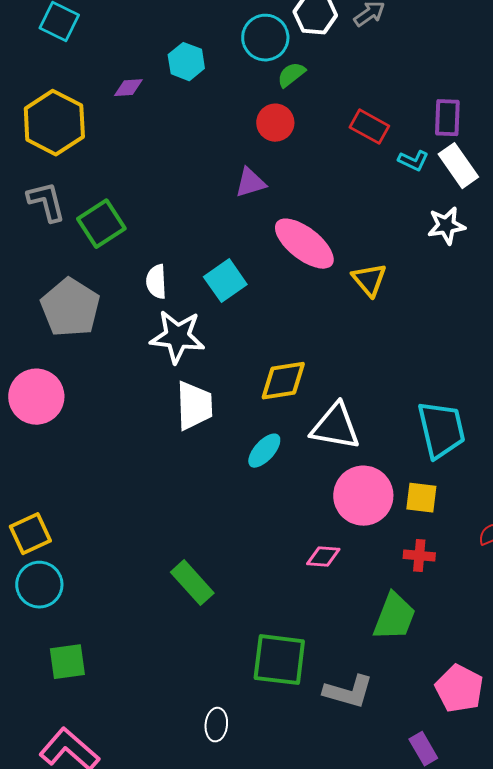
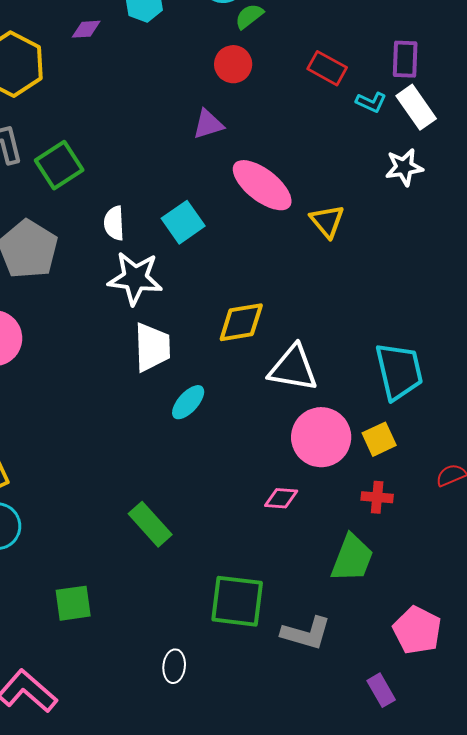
cyan ellipse: (264, 451) -> (188, 402), moved
yellow square: (421, 498) -> (379, 439), turned -32
green square: (67, 662) -> (73, 603), moved

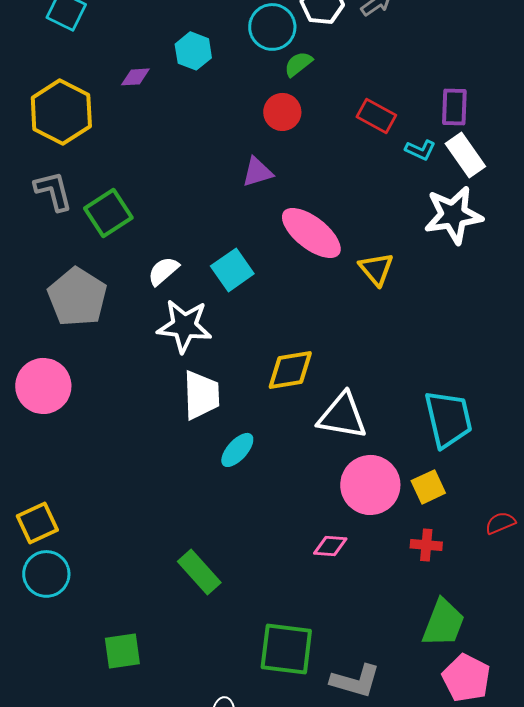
white star: (404, 167) -> (453, 215), size x1.5
white semicircle: (114, 223) -> (163, 271), turned 52
green trapezoid: (352, 558) -> (443, 623), moved

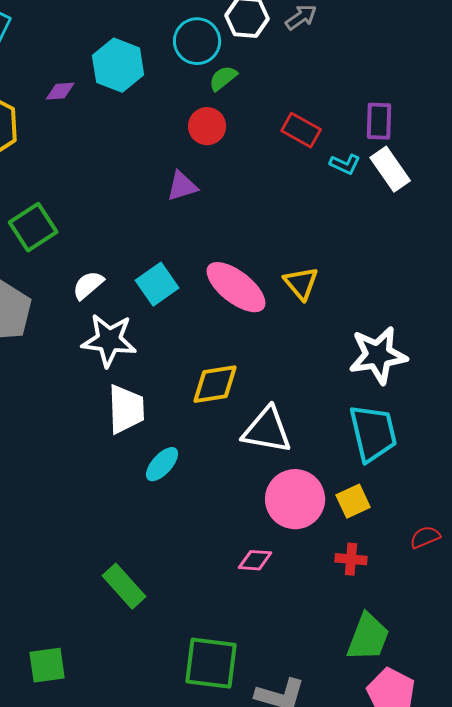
cyan hexagon: (193, 51) -> (118, 65), size x1.4
white star: (453, 215) -> (378, 355), moved
pink ellipse: (311, 233) -> (236, 287), moved

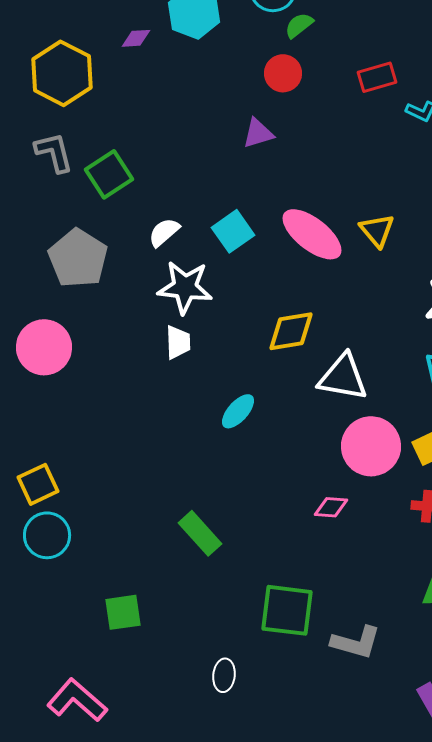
red rectangle: (301, 130) -> (377, 77), turned -45
white trapezoid: (126, 409) -> (178, 342), moved, size x0.7

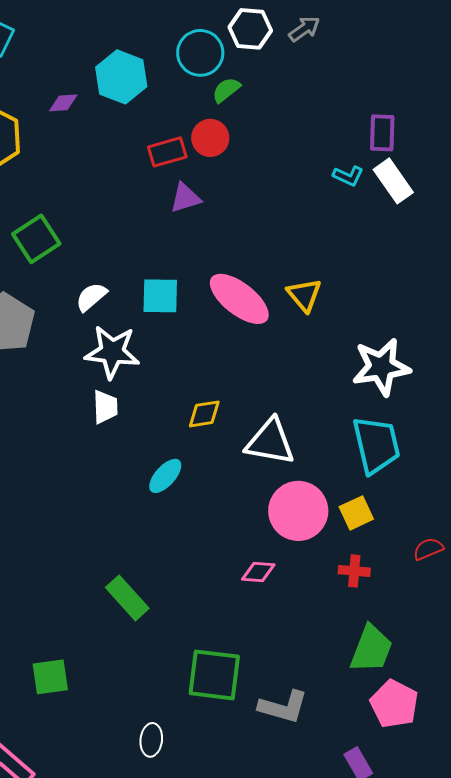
red rectangle: (377, 77) -> (167, 152), moved
cyan square: (233, 231) -> (160, 296), turned 36
yellow diamond: (291, 331) -> (204, 414), moved, size x0.7

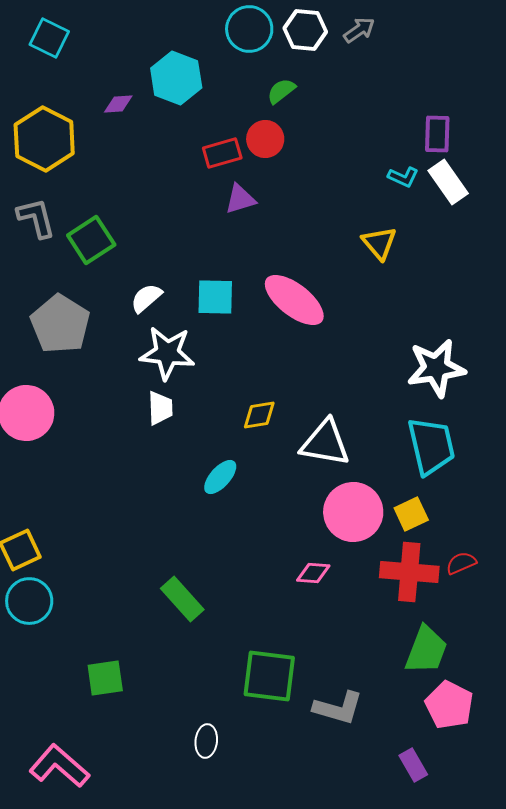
cyan circle: (200, 53) -> (249, 29), moved
yellow triangle: (304, 295) -> (379, 243), moved
red semicircle: (428, 549) -> (461, 563), moved
red cross: (354, 571) -> (409, 572), size x1.8

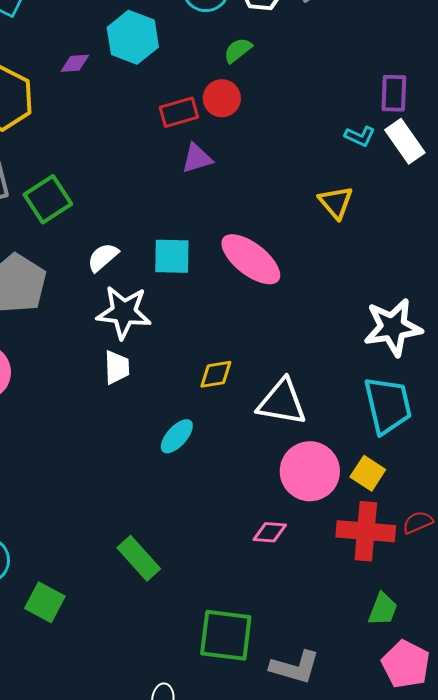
yellow square: (411, 514) -> (368, 473), turned -32
green trapezoid: (426, 650) -> (383, 609), size x0.7
green square: (105, 678) -> (45, 602), moved, turned 36

